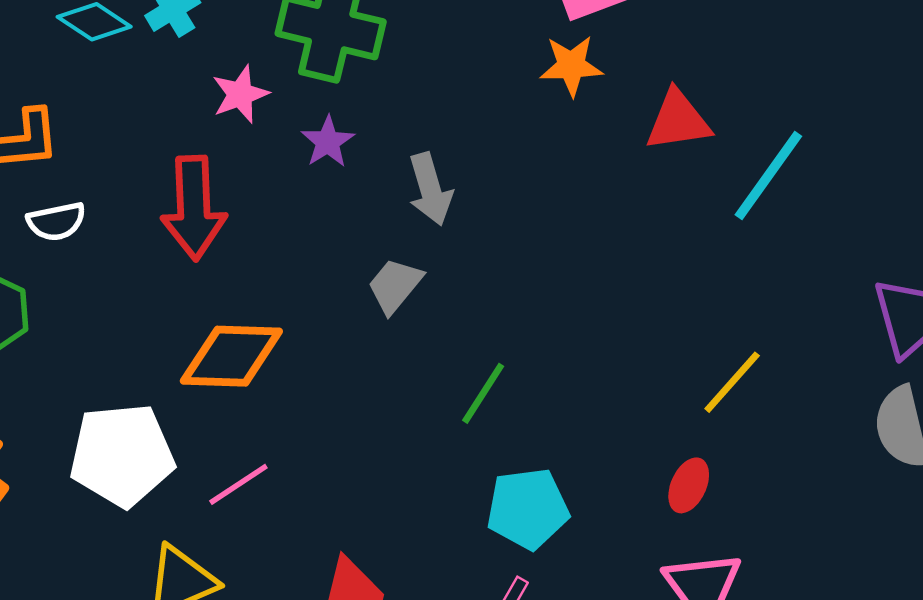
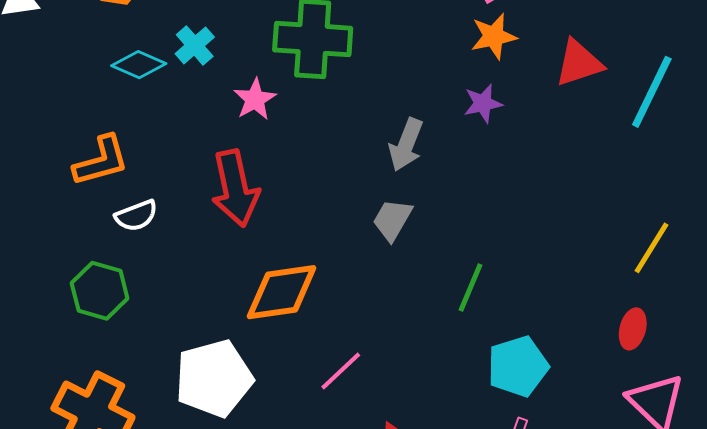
purple star: (328, 142) -> (483, 103), moved, turned 30
gray arrow: (430, 189) -> (406, 145), turned 48
pink line: (238, 484) -> (341, 371), moved

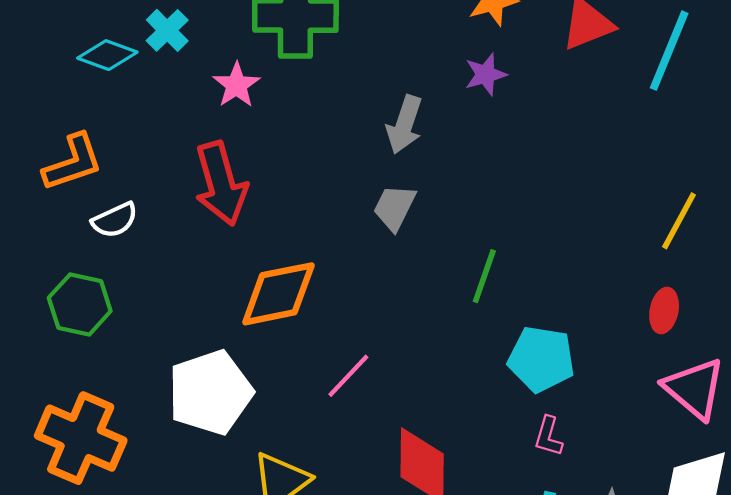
cyan pentagon: (518, 366) -> (541, 359), turned 30

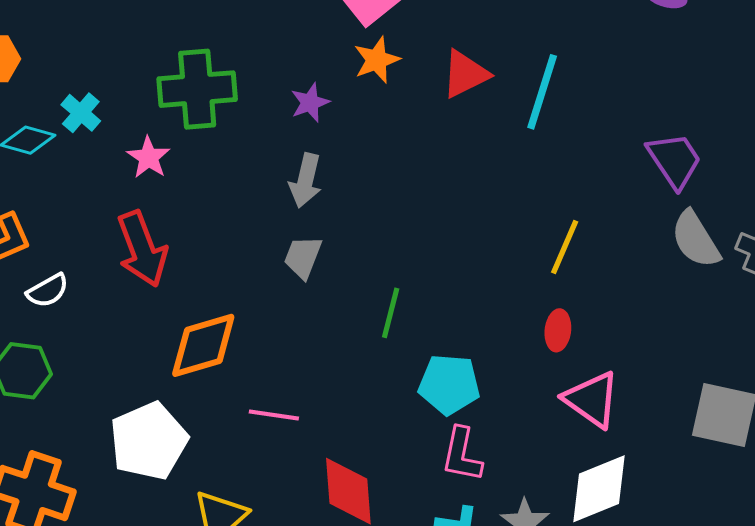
purple star: (486, 74) -> (310, 103), moved
pink line: (348, 376) -> (274, 415), turned 60
pink L-shape: (548, 436) -> (462, 455), size x1.5

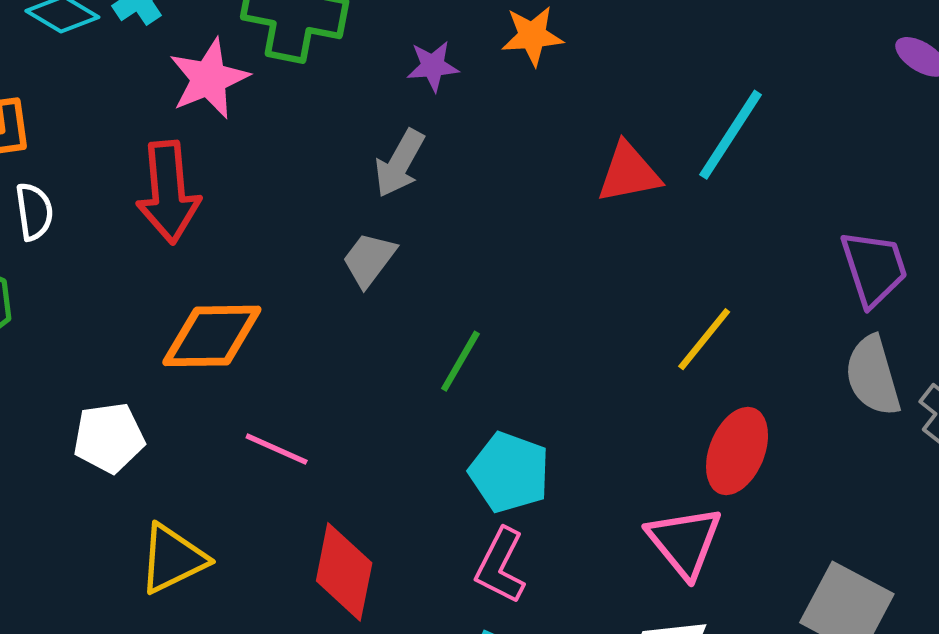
red triangle: (465, 74) -> (629, 173), moved
pink star: (149, 157) -> (209, 79), size x1.4
white semicircle: (48, 291) -> (34, 212), turned -84
red ellipse: (558, 330) -> (737, 451), moved, size x1.6
white pentagon: (149, 441) -> (109, 438), size x0.7

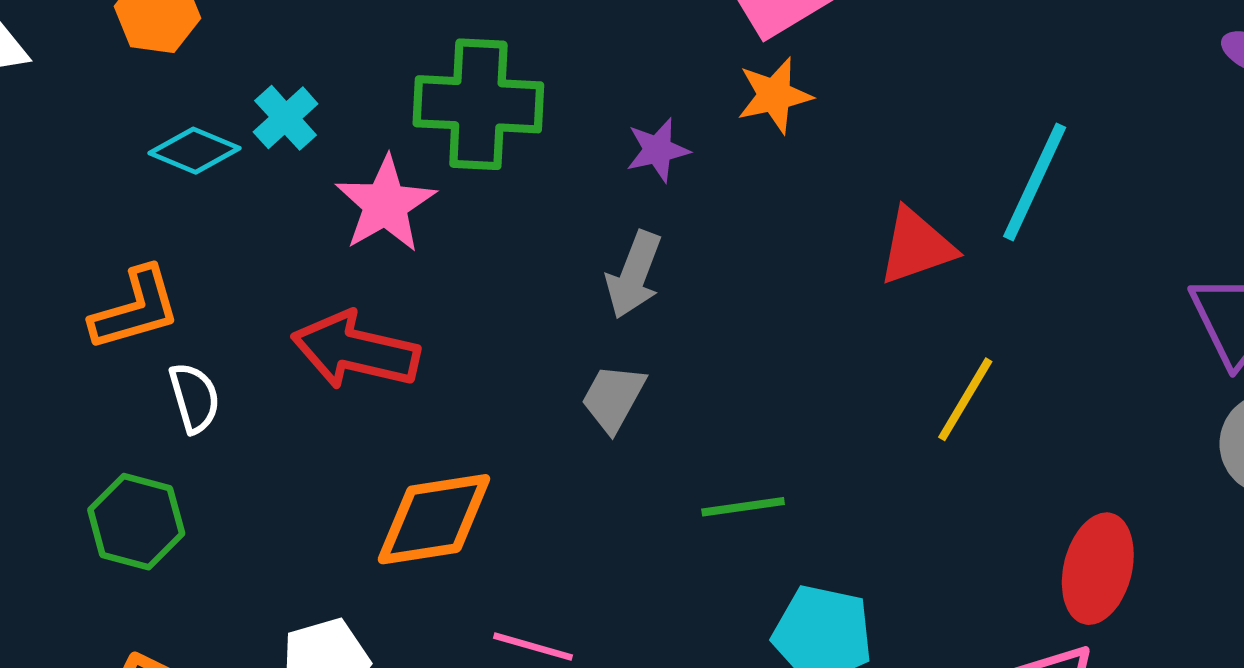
red arrow: (168, 192) -> (355, 350), turned 116
yellow line: (704, 339) -> (965, 399), moved
green line: (460, 361) -> (743, 507), turned 60

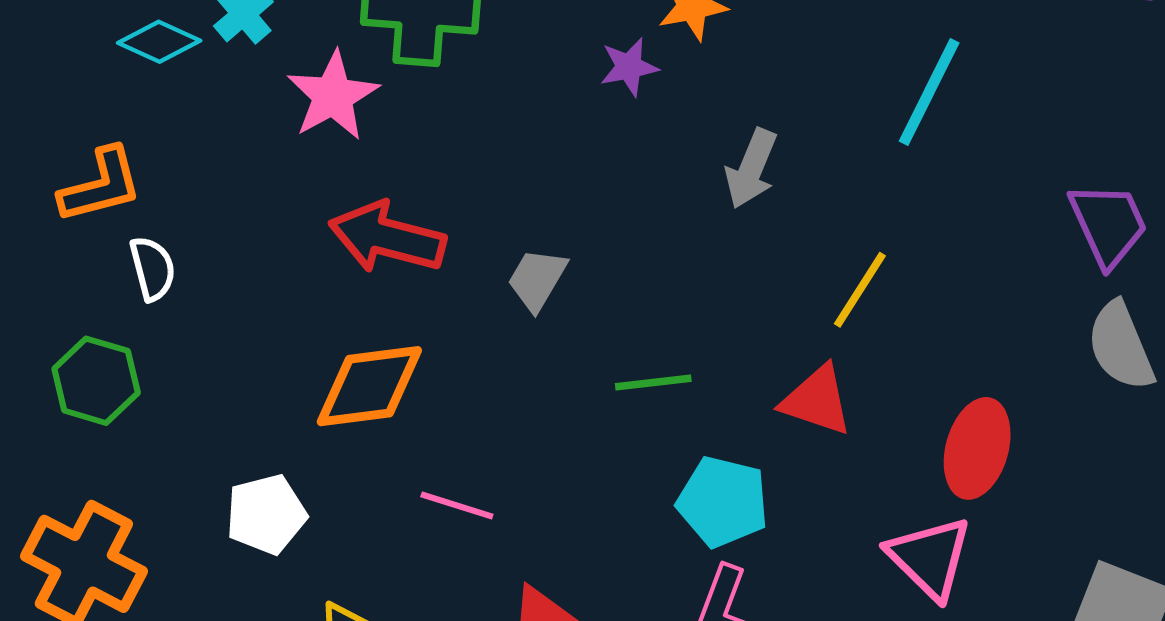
purple star: (658, 150) -> (629, 67), moved
red triangle: (916, 246) -> (817, 400), moved, turned 36
gray arrow: (634, 275) -> (751, 169), moved
red arrow: (355, 350) -> (387, 238), moved

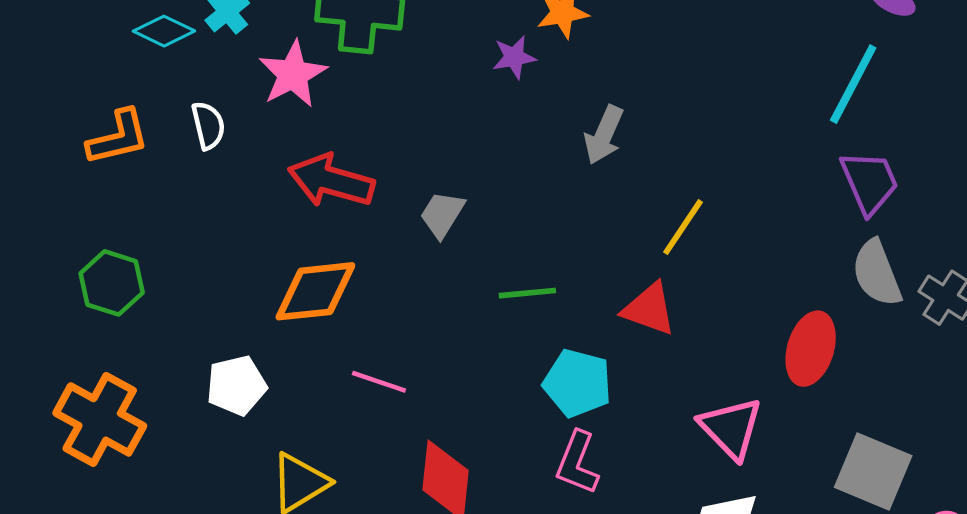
cyan line: (929, 92) -> (853, 84), moved
white semicircle: (153, 269) -> (208, 125), moved
red ellipse: (977, 448) -> (811, 349), moved

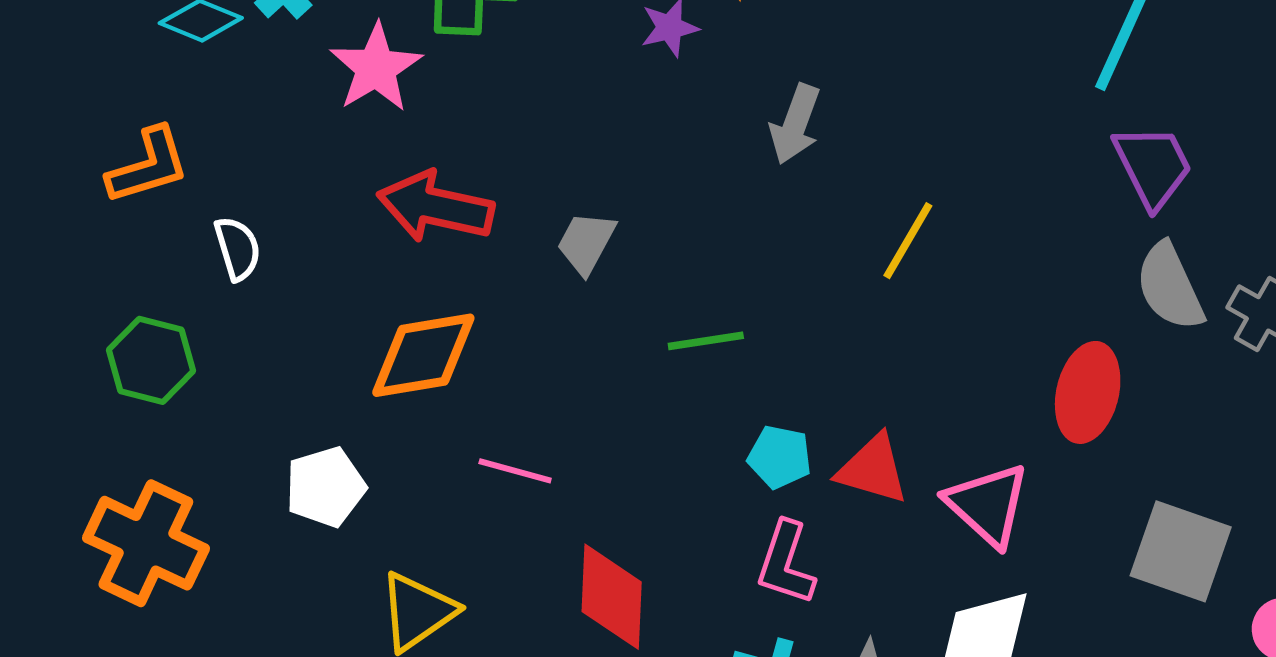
white semicircle: (208, 125) -> (237, 249), moved
red triangle: (649, 309) -> (873, 469), moved
cyan pentagon: (577, 383) -> (780, 457), size x0.7

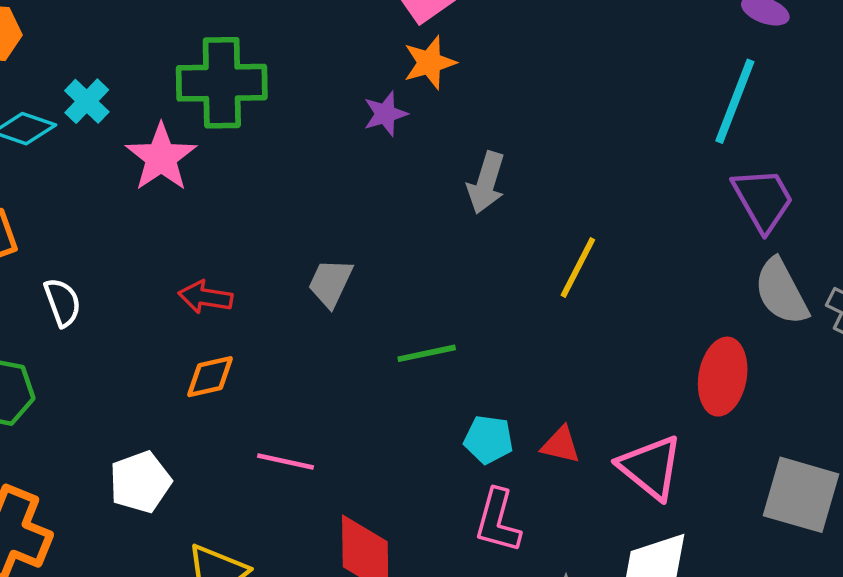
red arrow: (435, 207) -> (205, 297), moved, size x0.6
orange diamond: (423, 355) -> (210, 377), size x0.6
red triangle: (873, 469) -> (561, 445), size x0.7

